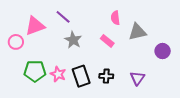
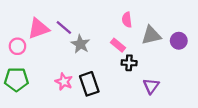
purple line: (63, 17) -> (64, 27), moved
purple circle: (163, 51) -> (179, 41), moved
green pentagon: (35, 71) -> (16, 79), moved
black cross: (106, 76) -> (129, 63), moved

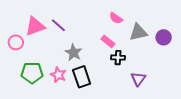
pink semicircle: (127, 20) -> (116, 18), turned -48
gray star: (80, 44) -> (74, 53), moved
green pentagon: (16, 79) -> (32, 73), moved

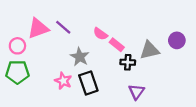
pink semicircle: (116, 18) -> (100, 34), moved
gray triangle: (138, 32) -> (150, 50), moved
green pentagon: (32, 73) -> (17, 72), moved
purple triangle: (138, 79) -> (136, 92), moved

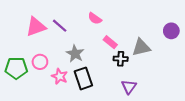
pink semicircle: (100, 34) -> (95, 18), moved
purple circle: (177, 40) -> (171, 31), moved
pink circle: (17, 46) -> (40, 62), moved

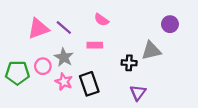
purple circle: (171, 31) -> (170, 24), moved
pink rectangle: (110, 42) -> (95, 45), moved, turned -40
gray star: (75, 54) -> (64, 57), moved

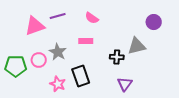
purple line: (64, 27) -> (58, 16), moved, turned -56
pink star: (64, 82) -> (58, 84), moved

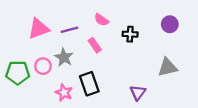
purple line: (58, 16) -> (69, 30), moved
pink rectangle: (86, 41) -> (95, 45), turned 56
gray triangle: (137, 46) -> (168, 67), moved
black cross: (117, 57) -> (130, 34), moved

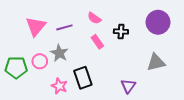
purple circle: (170, 24) -> (158, 22), size x1.5
pink triangle: (39, 29) -> (36, 26), turned -30
pink rectangle: (95, 45) -> (97, 42), moved

